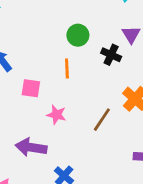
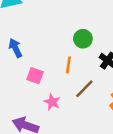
brown line: (102, 120) -> (84, 89), moved

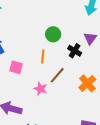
pink star: (52, 102) -> (41, 89), moved

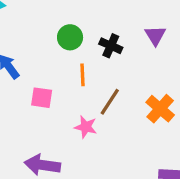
green circle: (53, 34) -> (70, 37), moved
black cross: (75, 51) -> (111, 46), moved

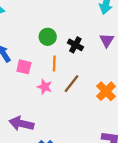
pink square: (42, 98) -> (24, 67), moved
pink star: (86, 127) -> (45, 87), moved

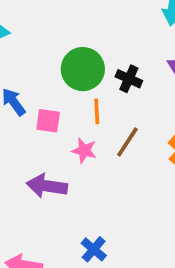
green circle: (48, 37) -> (83, 69), size x1.5
purple arrow: (21, 124) -> (47, 186), moved

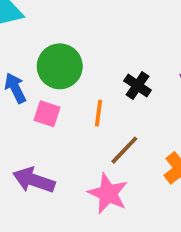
green circle: (83, 69) -> (60, 66), moved
pink star: (84, 151) -> (108, 194), moved, size x1.5

